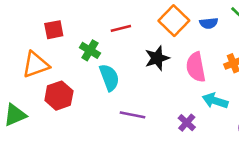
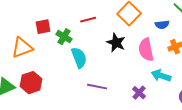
blue semicircle: (209, 23) -> (162, 25), moved
red square: (54, 30) -> (43, 27), moved
black star: (157, 58) -> (116, 43), turned -30
red hexagon: (59, 96) -> (31, 83), moved

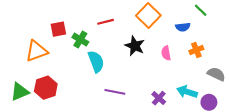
pink semicircle: (146, 50) -> (166, 53), size x0.6
cyan arrow: (161, 76) -> (187, 92), moved

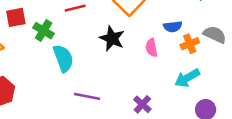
blue semicircle: (183, 27) -> (173, 27), moved
gray semicircle: (216, 74) -> (215, 35), moved
cyan arrow: (187, 92) -> (187, 78), moved, turned -48

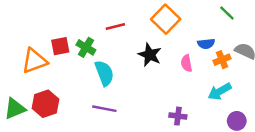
red square: (16, 17) -> (60, 46), moved
purple line: (87, 96) -> (104, 109), moved
purple cross: (142, 104) -> (178, 116), turned -35

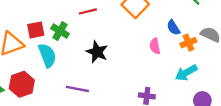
blue semicircle: (206, 44) -> (173, 28), turned 63
black star: (150, 55) -> (97, 52), moved
cyan semicircle: (104, 73) -> (47, 55), moved

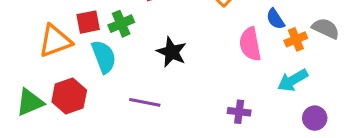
green cross: (60, 31) -> (121, 24), turned 36
pink semicircle: (155, 46) -> (250, 44), size x1.5

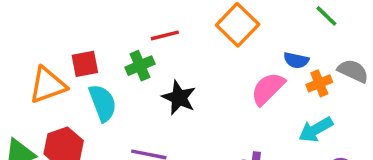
blue semicircle: (275, 19) -> (296, 60), turned -45
green cross: (121, 24) -> (140, 66), moved
pink semicircle: (250, 44) -> (268, 89), turned 56

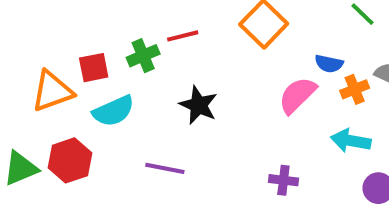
green cross: (140, 66) -> (143, 56), moved
cyan semicircle: (103, 103) -> (113, 111), turned 87
cyan arrow: (316, 130) -> (351, 141), turned 40

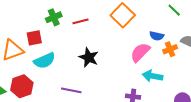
green cross: (143, 56) -> (54, 17), moved
cyan arrow: (351, 141) -> (153, 76), moved

